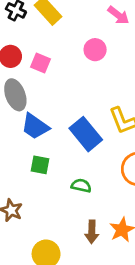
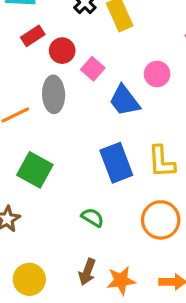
blue trapezoid: (35, 126) -> (124, 101), moved
green square: (40, 165) -> (35, 170), moved, size x1.5

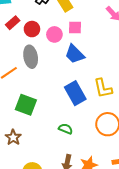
pink square: (93, 69) -> (75, 28), moved, turned -32
pink circle: (157, 74) -> (54, 34), moved

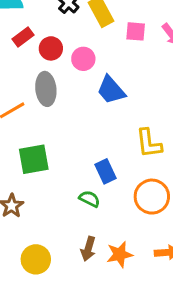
pink square: (75, 28) -> (136, 31), moved
blue rectangle: (75, 93) -> (106, 171), moved, size x0.7
green square: (26, 105) -> (34, 159), turned -35

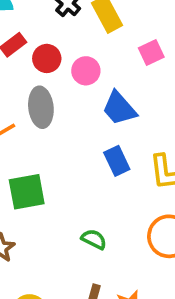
pink square: (136, 31) -> (151, 52), moved, turned -30
blue rectangle: (106, 171) -> (117, 161), moved

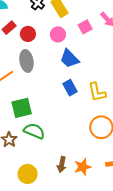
pink circle: (86, 71) -> (58, 34), moved
green semicircle: (94, 239) -> (34, 131), moved, size x1.5

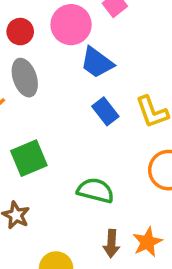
pink circle: (58, 34) -> (71, 25), size x1.5
green semicircle: (34, 131) -> (95, 190), moved

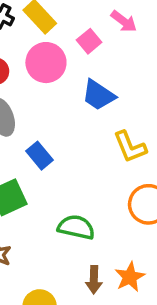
blue trapezoid: (97, 62) -> (98, 95), moved
blue rectangle: (105, 111) -> (39, 156), moved

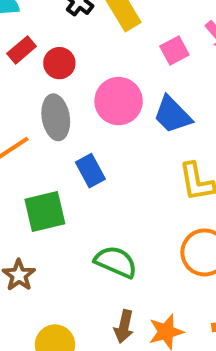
pink circle: (46, 63) -> (119, 101), moved

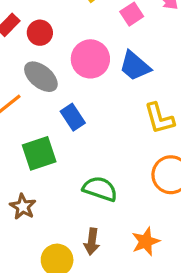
gray ellipse: (56, 117) -> (41, 77), turned -36
brown arrow: (124, 326) -> (92, 242), moved

